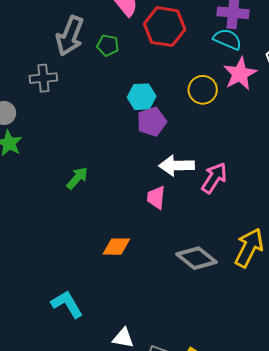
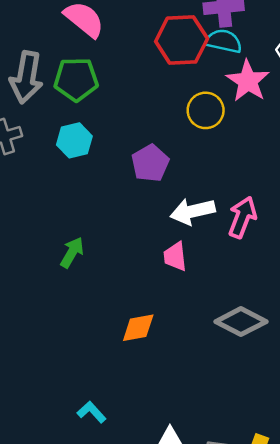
red hexagon: (165, 27) -> (182, 40), moved
green pentagon: (108, 45) -> (76, 79), size x1.6
cyan hexagon: (142, 97) -> (74, 140), moved
cyan L-shape: (67, 304) -> (92, 412), size x0.7

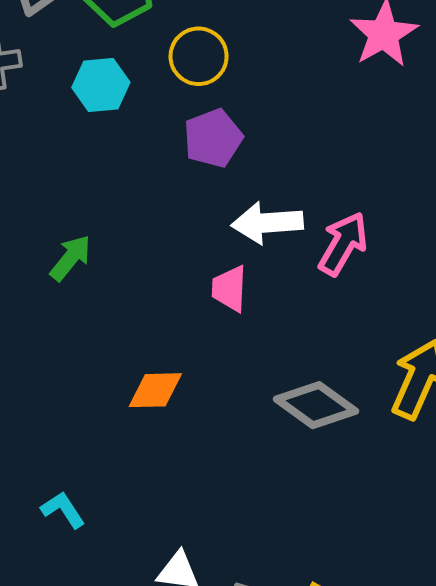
yellow circle: (206, 110) -> (199, 56), moved

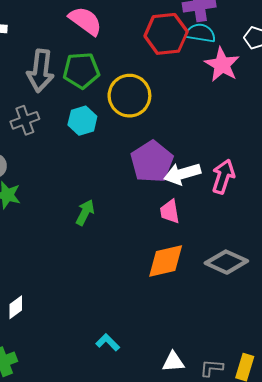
yellow circle: (199, 56) -> (129, 96), size x1.4
purple pentagon: (213, 138) -> (152, 162), moved, size x1.4
orange diamond: (155, 390) -> (166, 261), moved, size x1.4

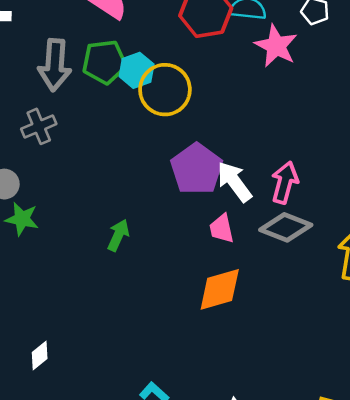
cyan hexagon: (82, 121) -> (137, 70), moved
white arrow: (182, 174) -> (234, 182), turned 72
gray diamond: (226, 262) -> (286, 227), moved

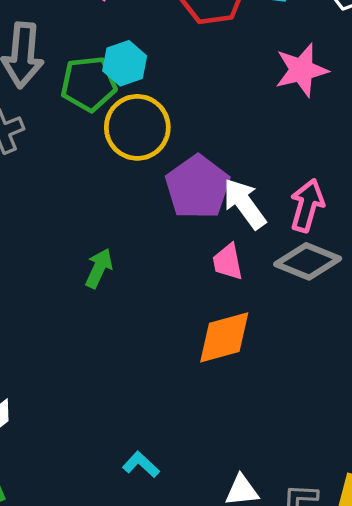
pink star: (276, 46) -> (301, 70), moved, turned 30
green pentagon: (104, 62) -> (89, 84), moved
yellow circle: (165, 90) -> (137, 127), moved

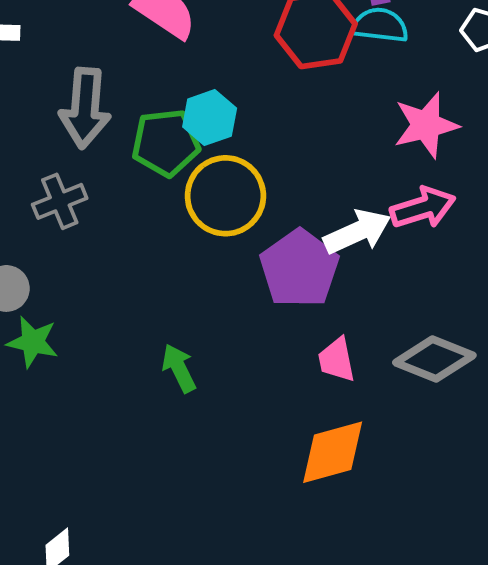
white arrow: (244, 204) -> (357, 232), moved, turned 102
pink arrow: (307, 205) -> (423, 208), moved, turned 57
green arrow: (99, 268) -> (179, 368), turned -51

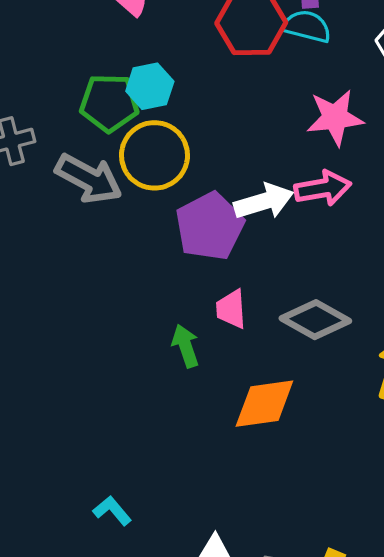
gray arrow: (85, 108) -> (89, 179), moved, turned -74
green arrow: (179, 368) -> (186, 346), moved
orange diamond: (333, 452) -> (264, 404), moved

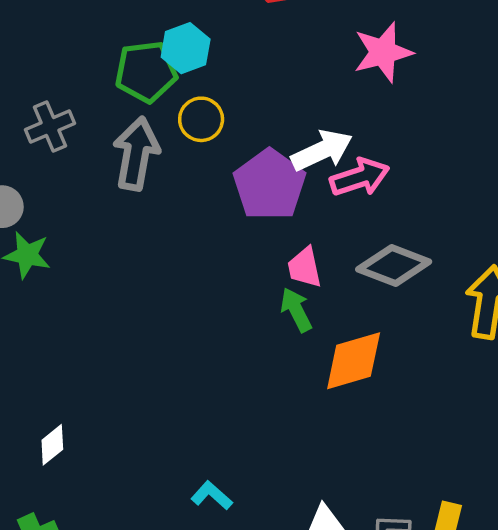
yellow circle: (154, 155) -> (201, 119), size x0.6
gray arrow: (89, 179) -> (136, 154), turned -100
pink arrow: (323, 188) -> (360, 177), moved
green arrow: (186, 346) -> (296, 310), moved

